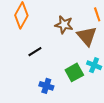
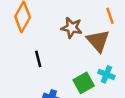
black line: (35, 52) -> (38, 59), turned -72

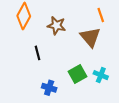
brown star: (72, 28) -> (56, 25), moved
cyan cross: (106, 74) -> (101, 75), moved

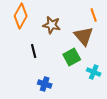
green square: (78, 74) -> (72, 57), moved

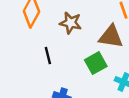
brown triangle: (84, 36) -> (111, 37), turned -40

